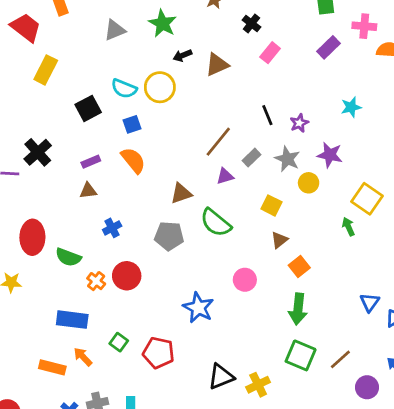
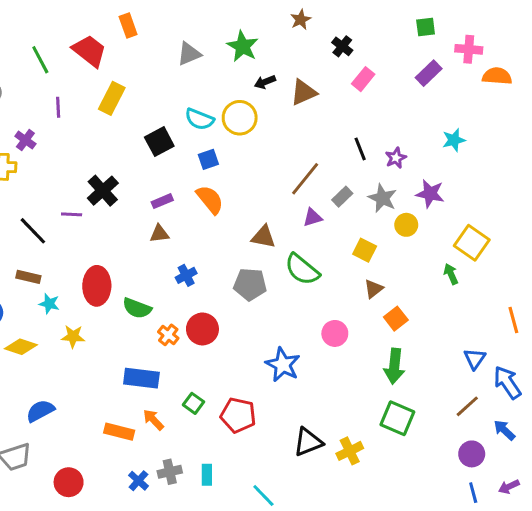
brown triangle: (181, 193) -> (263, 237), turned 30
brown line: (340, 359) -> (467, 406), moved

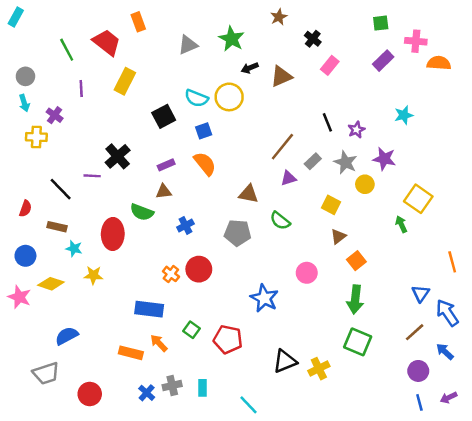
green semicircle: (302, 269) -> (280, 221), size x0.7
green semicircle: (137, 308) -> (142, 212), moved

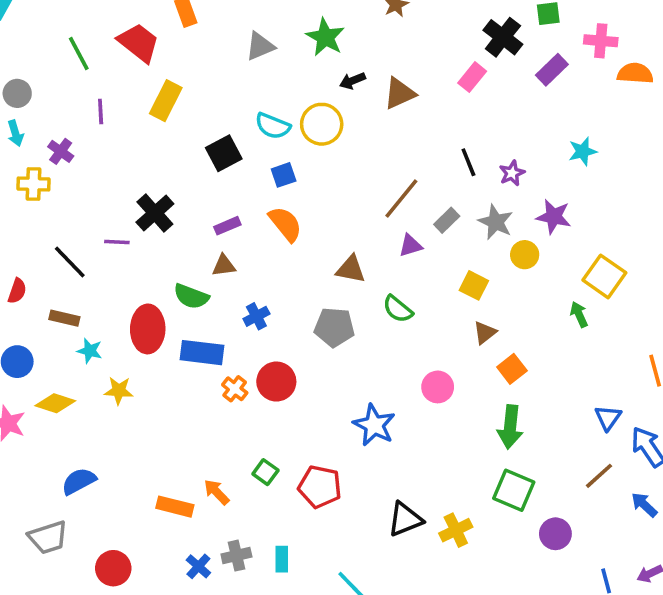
black cross: (313, 39) -> (503, 37), moved, size x1.5
blue rectangle: (149, 309) -> (202, 353), moved
purple circle: (418, 371) -> (555, 534), moved

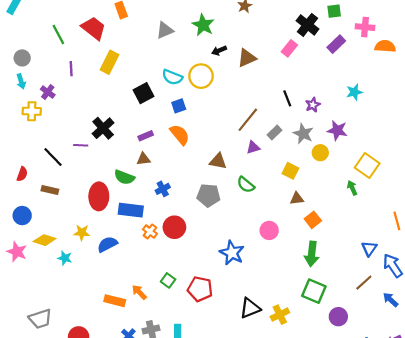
brown triangle: (485, 333) -> (297, 199), turned 32
cyan star: (90, 351) -> (65, 258), moved
blue semicircle: (79, 481) -> (107, 244), moved

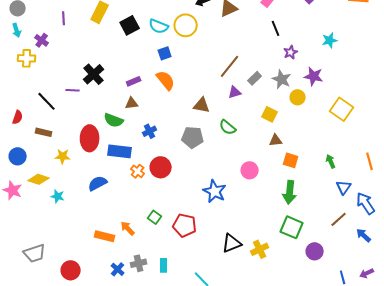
black square: (144, 93) -> (130, 25), moved
black line: (287, 98) -> (276, 28), moved
green arrow: (352, 188) -> (331, 161), moved
orange square: (313, 220) -> (291, 160), turned -35
yellow star: (82, 233) -> (63, 156), moved

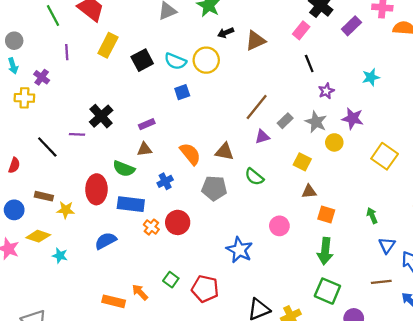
orange semicircle: (166, 80) -> (190, 154), moved
brown rectangle: (44, 132) -> (44, 196), moved
brown line: (339, 219) -> (381, 282), turned 36

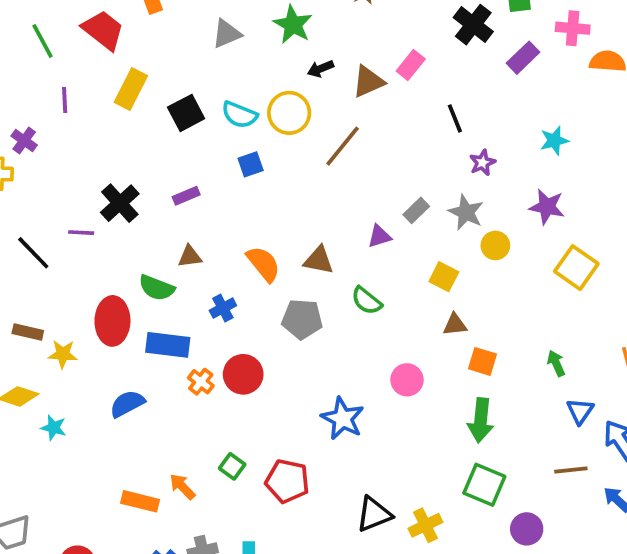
pink rectangle: (301, 30) -> (411, 65), moved
brown line: (257, 107) -> (343, 146), moved
purple star: (353, 118) -> (547, 207), moved
purple rectangle: (147, 124) -> (186, 196), moved

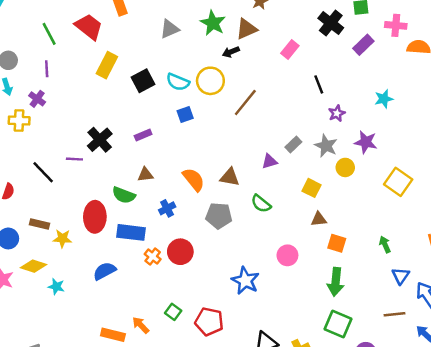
brown triangle: (368, 82) -> (247, 29), moved
purple line: (65, 100) -> (47, 69), moved
purple star: (547, 207) -> (366, 142), moved

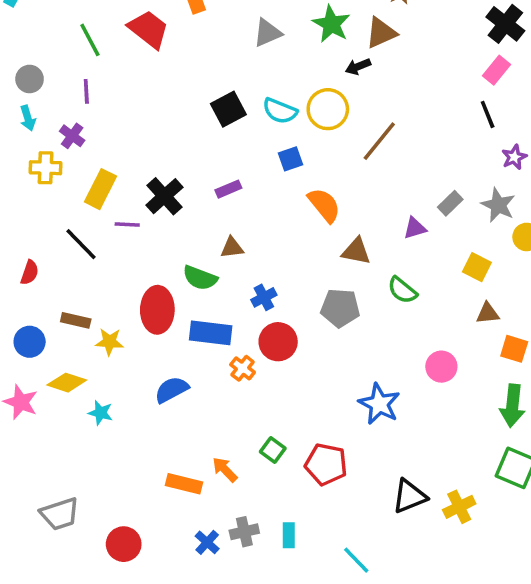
pink rectangle: (290, 49) -> (496, 70), moved
yellow rectangle: (107, 65) -> (101, 189), moved
orange semicircle: (194, 179) -> (324, 205), moved
red circle: (180, 252) -> (278, 342), moved

